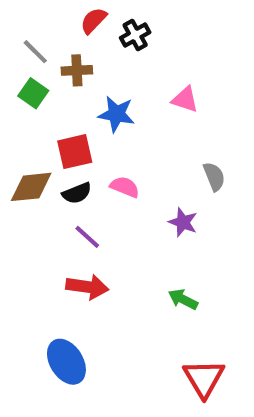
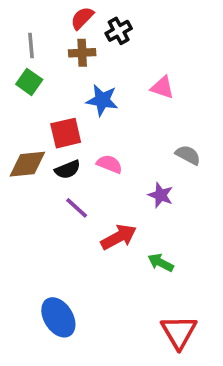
gray line: (35, 52) -> (31, 45), turned 40
brown cross: (77, 70) -> (82, 53), moved
gray semicircle: (214, 177) -> (188, 155), turned -40
red arrow: (87, 287) -> (119, 237), moved, turned -36

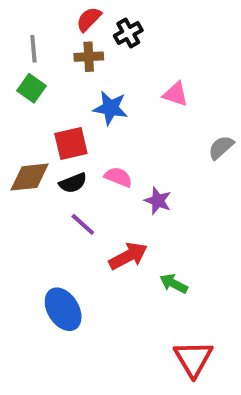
gray semicircle: (188, 155) -> (221, 147), moved, turned -70
purple star: (161, 195) -> (158, 201), moved
blue ellipse: (58, 317) -> (63, 309), moved

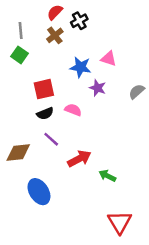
brown cross: (89, 57) -> (55, 35), turned -35
blue star: (110, 108) -> (80, 67), moved
brown diamond: (30, 177) -> (18, 153), moved
purple star: (158, 201) -> (98, 88), moved

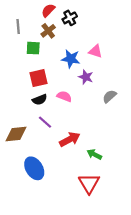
green square: (19, 55) -> (33, 48), moved, turned -32
gray semicircle: (137, 92) -> (109, 96), moved
red triangle: (120, 222) -> (89, 183), moved

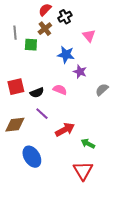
gray line: (18, 27) -> (15, 33), moved
pink triangle: (95, 51) -> (89, 36), moved, turned 32
red square: (39, 78) -> (16, 87), moved

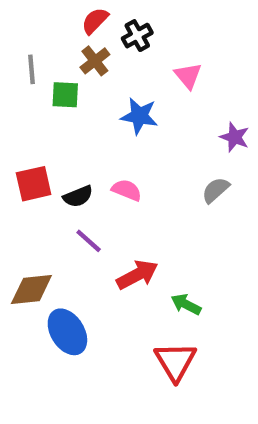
purple star: (80, 72) -> (235, 137), moved
brown diamond: (15, 125) -> (31, 290), moved

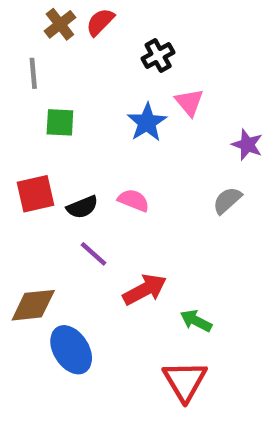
black cross: (137, 36) -> (158, 55), moved
brown cross: (95, 61) -> (60, 24), moved
pink triangle: (188, 76) -> (189, 102), moved
green square: (65, 95) -> (60, 122), moved
blue star: (139, 116) -> (147, 122), turned 30

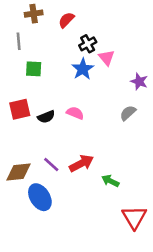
red semicircle: (100, 22) -> (66, 20), moved
brown cross: (60, 24) -> (34, 14), turned 30
black cross: (158, 55) -> (88, 44), moved
purple line: (93, 254) -> (51, 165), moved
red triangle: (185, 381) -> (134, 217), moved

